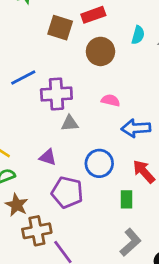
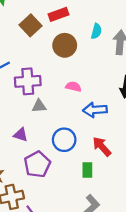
brown square: (60, 28) -> (30, 25), turned 30
purple pentagon: (67, 192) -> (37, 164), turned 30

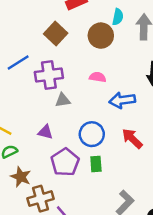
brown square: (30, 25) -> (56, 33), moved
brown circle: (65, 45) -> (101, 36), moved
green rectangle: (87, 170) -> (96, 164), moved

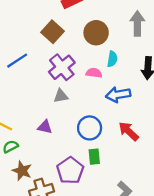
cyan semicircle: (118, 17) -> (112, 59), moved
purple cross: (49, 75) -> (62, 67), moved, turned -30
purple pentagon: (65, 162) -> (70, 170), moved

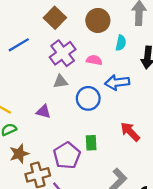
cyan semicircle: (112, 59) -> (121, 43), moved
blue circle: (90, 128) -> (88, 98), moved
red arrow: (129, 131) -> (130, 132), moved
brown star: (22, 171) -> (19, 154), turned 30

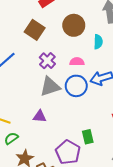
purple cross: (63, 53) -> (47, 61), size x0.7
gray triangle: (60, 82) -> (50, 87), size x1.5
blue circle: (88, 98) -> (76, 86), moved

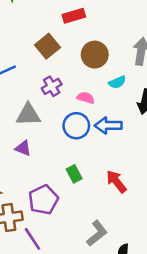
cyan semicircle: (98, 42) -> (117, 82), turned 48
gray triangle: (50, 87) -> (28, 115), moved
green rectangle: (88, 137) -> (74, 174), moved, turned -32

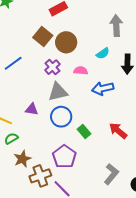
brown circle: (95, 55) -> (66, 42), moved
gray triangle: (28, 115) -> (58, 92), moved
blue circle: (76, 126) -> (61, 117), moved
purple triangle: (23, 148) -> (32, 109), moved

